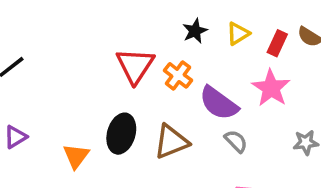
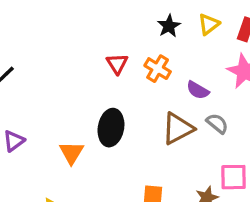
red triangle: (135, 66) -> (117, 64), size x0.6
purple semicircle: (219, 103) -> (198, 90), size x0.6
brown triangle: (171, 142) -> (178, 129), moved

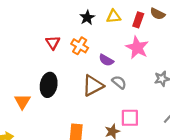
yellow triangle: (209, 24) -> (114, 16), turned 32

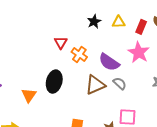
orange cross: (80, 46) -> (79, 54), moved
purple semicircle: (106, 60) -> (109, 62), size x1.5

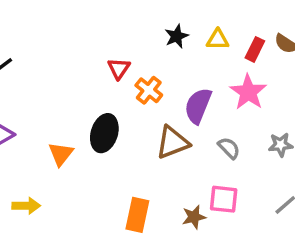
purple semicircle: (109, 62) -> (198, 106), turned 75
gray semicircle: (120, 83) -> (229, 148), moved

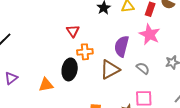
orange cross: (149, 90) -> (85, 52), moved, turned -35
orange triangle: (61, 154) -> (46, 85), turned 49

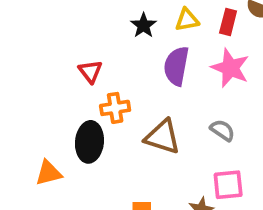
purple semicircle: (122, 46) -> (176, 66), moved
brown triangle: (110, 70) -> (163, 137), turned 50

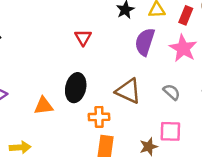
orange cross: (115, 108) -> (99, 117), moved

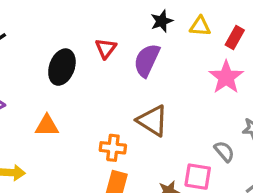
purple semicircle: (145, 42) -> (147, 60), moved
black ellipse: (76, 88) -> (62, 67), moved
gray semicircle: (172, 92) -> (224, 151), moved

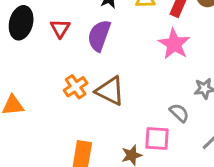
black ellipse: (62, 67) -> (21, 23), moved
orange cross: (113, 148) -> (76, 87), moved, turned -35

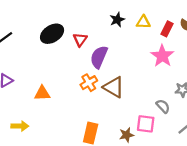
black ellipse: (21, 23) -> (52, 34), turned 40
purple semicircle: (99, 36) -> (99, 57), moved

